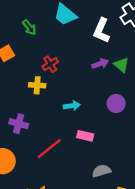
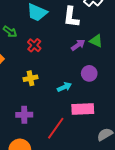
red cross: (50, 64) -> (34, 45), moved
purple circle: (116, 104) -> (89, 73), moved
pink rectangle: (85, 136) -> (83, 109), size x1.5

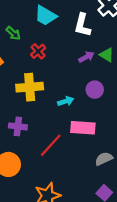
yellow cross: (31, 78) -> (30, 87), size x1.6

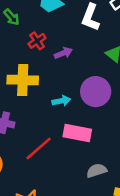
purple arrow: (86, 57) -> (63, 53), moved
purple circle: (95, 90) -> (96, 92), size x1.5

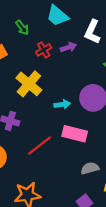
purple arrow: (63, 53) -> (68, 47), moved
yellow cross: (23, 80) -> (29, 84), turned 35

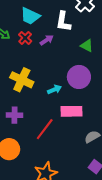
red cross: (44, 50) -> (25, 38), moved

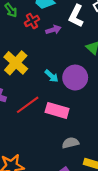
cyan arrow: (54, 89) -> (52, 76), moved, turned 48
red line: (45, 129) -> (28, 105), moved

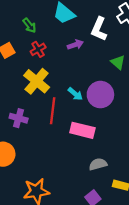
red cross: (32, 21) -> (38, 49), moved
red line: (28, 105) -> (53, 111), moved, turned -45

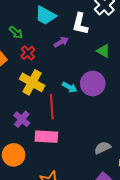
purple cross: (19, 118) -> (22, 119), turned 35
pink rectangle: (82, 130) -> (46, 137), moved

